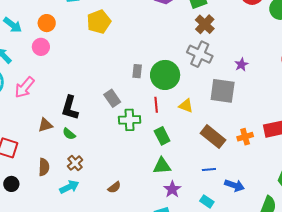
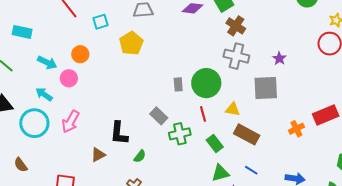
pink circle: (41, 47) -> (69, 78), moved
green semicircle: (69, 134) -> (140, 156), moved, turned -80
brown rectangle: (213, 137) -> (247, 134), moved
blue line: (209, 169) -> (251, 170), moved, turned 48

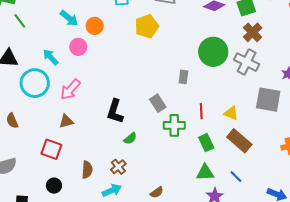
cyan arrow: (47, 62) -> (69, 18), moved
green circle: (206, 83) -> (213, 52), moved
brown triangle: (98, 155) -> (66, 121), moved

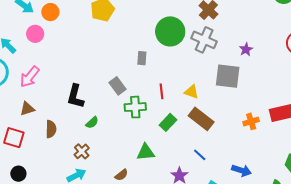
green rectangle: (206, 143) -> (168, 122), turned 72
brown semicircle: (87, 170) -> (51, 129), moved
green triangle: (205, 173) -> (146, 152), moved

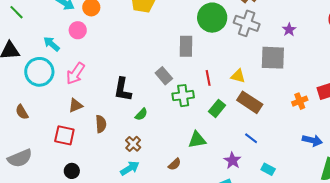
gray rectangle: (142, 58) -> (186, 46), size x1.5
blue arrow: (241, 170) -> (312, 140), moved

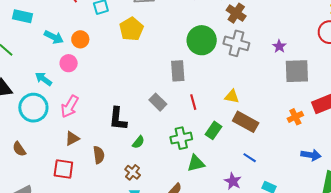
gray square: (273, 58) -> (297, 71), moved
red line: (208, 78) -> (193, 102), moved
green cross: (183, 96) -> (181, 138), moved

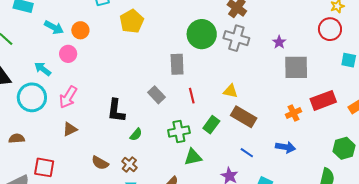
brown semicircle: (19, 149) -> (17, 138), turned 119
brown semicircle: (99, 155) -> (100, 163), moved, turned 126
blue arrow: (311, 155) -> (285, 147), moved
red square: (63, 169) -> (44, 167), moved

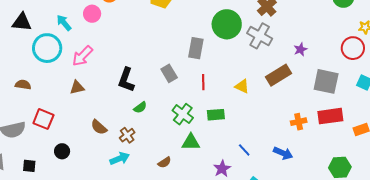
gray square: (296, 67) -> (326, 81), moved
brown rectangle: (244, 117) -> (279, 75), moved, turned -75
green rectangle: (211, 125) -> (216, 115), turned 36
green cross: (179, 131) -> (183, 114), turned 35

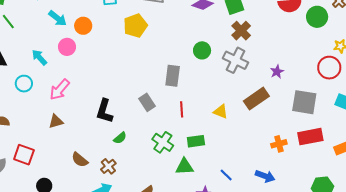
green circle: (227, 24) -> (202, 50), size x0.6
cyan circle: (47, 48) -> (24, 84), size x0.6
green triangle: (191, 142) -> (184, 167), moved

